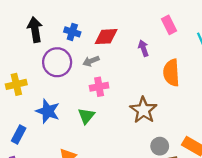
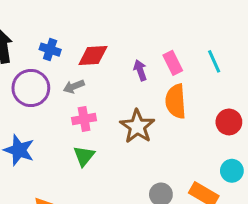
pink rectangle: (169, 25) -> (173, 63), moved
brown star: (143, 110) -> (137, 126), moved
green triangle: (86, 116) -> (84, 156), moved

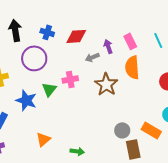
gray arrow: (74, 87) -> (92, 57), moved
green triangle: (84, 156) -> (49, 89), moved

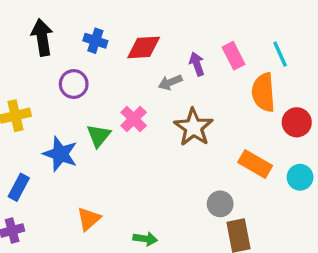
purple circle: (34, 58) -> (74, 84), size x0.7
orange semicircle: (132, 67) -> (263, 92), moved
pink cross: (70, 79) -> (134, 119), turned -35
orange rectangle: (151, 130) -> (255, 164), moved

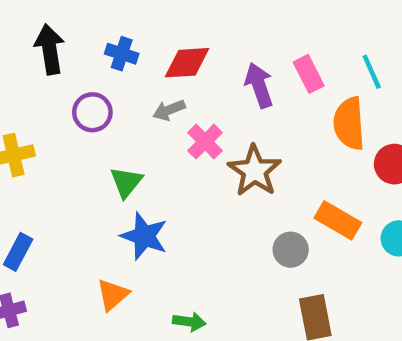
purple arrow: (197, 64) -> (259, 85), size x1.4
gray arrow: (170, 82) -> (169, 110), moved
pink cross: (134, 119) -> (205, 142), moved
blue star: (60, 154) -> (144, 236), moved
gray circle: (220, 204) -> (291, 250), moved

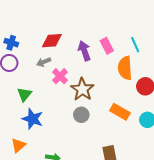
blue cross: (122, 54) -> (11, 43), moved
gray circle: (291, 250) -> (81, 115), moved

